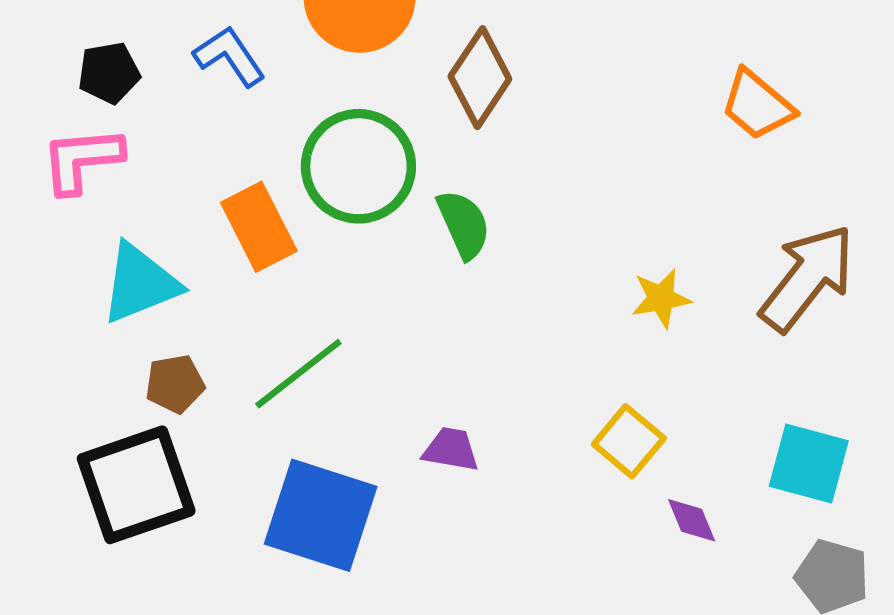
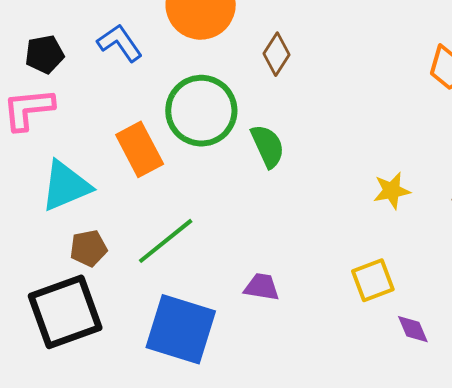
brown diamond: (480, 78) -> (277, 54), size x0.7
yellow square: (629, 441) -> (373, 280), turned 30

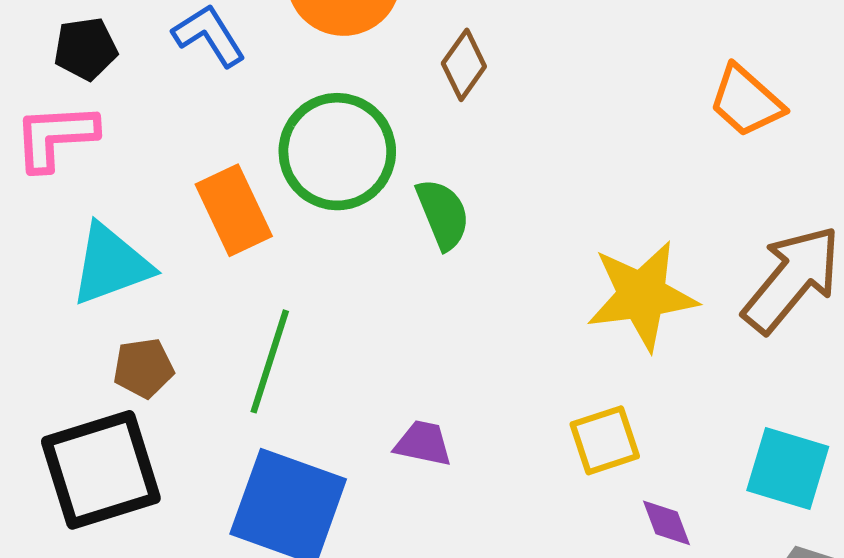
yellow star: (392, 191) -> (642, 296), size x1.8
green line: (166, 241) -> (270, 361), turned -36

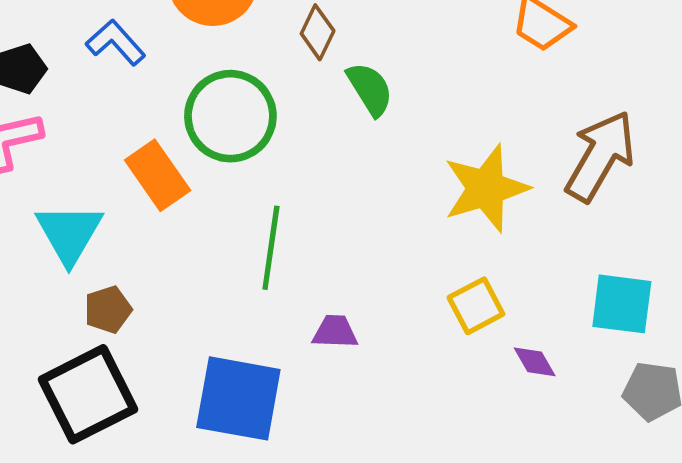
green semicircle: (443, 214) -> (370, 89), moved
cyan triangle: (111, 265) -> (69, 233), turned -30
green line: (270, 361) -> (271, 248), moved

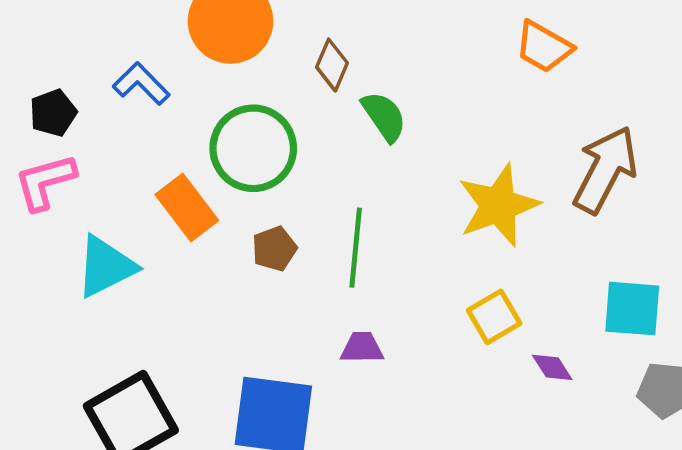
cyan triangle: (69, 233) -> (106, 266), turned 36
green line: (271, 248) -> (356, 248), moved
brown pentagon: (108, 310) -> (274, 249), moved

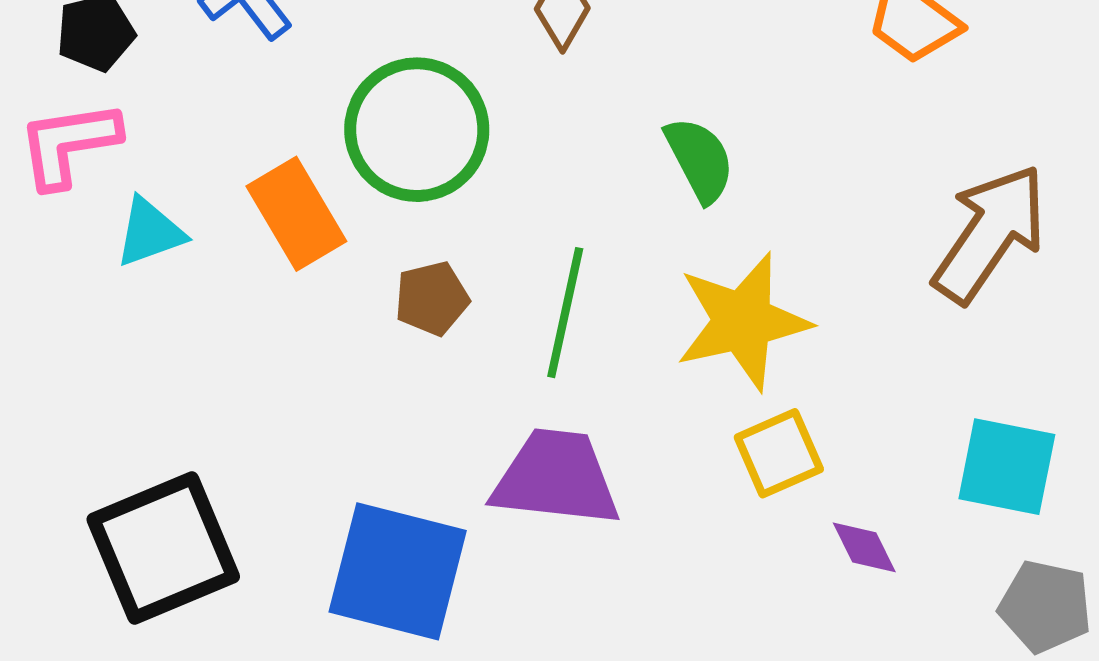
green semicircle: (384, 116) -> (700, 160), moved
yellow star: (498, 205) -> (743, 321), moved
cyan triangle: (106, 266) -> (150, 232), moved, size x0.7
purple trapezoid: (362, 348) -> (556, 478), size x1.8

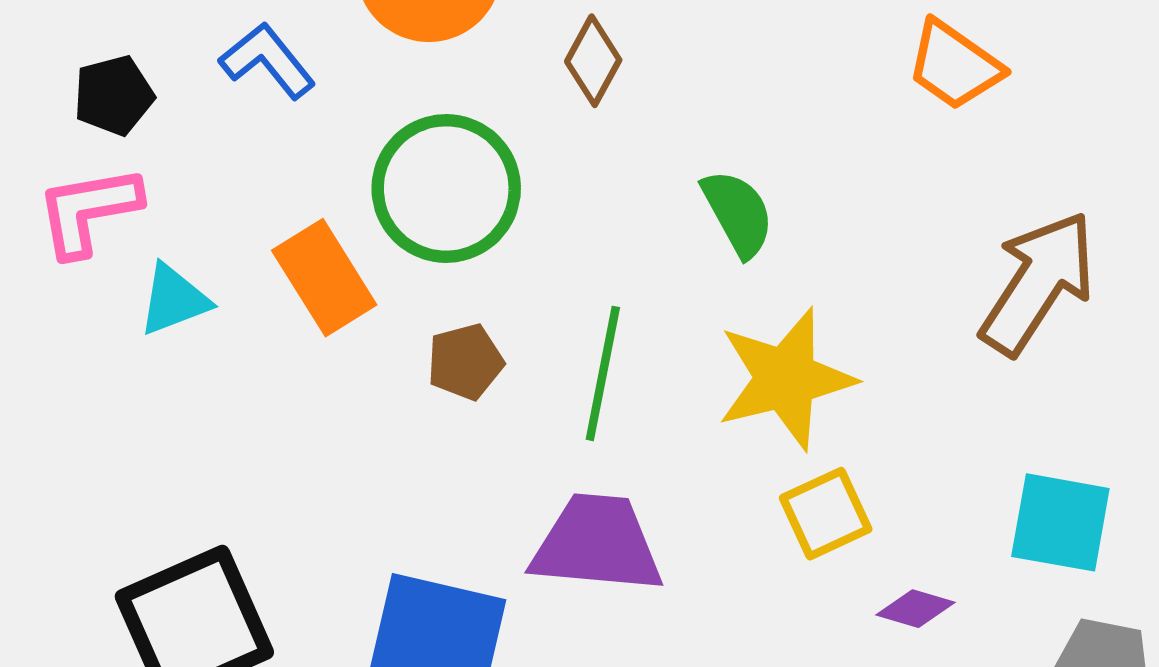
purple diamond: (864, 547) -> (915, 609), turned -46

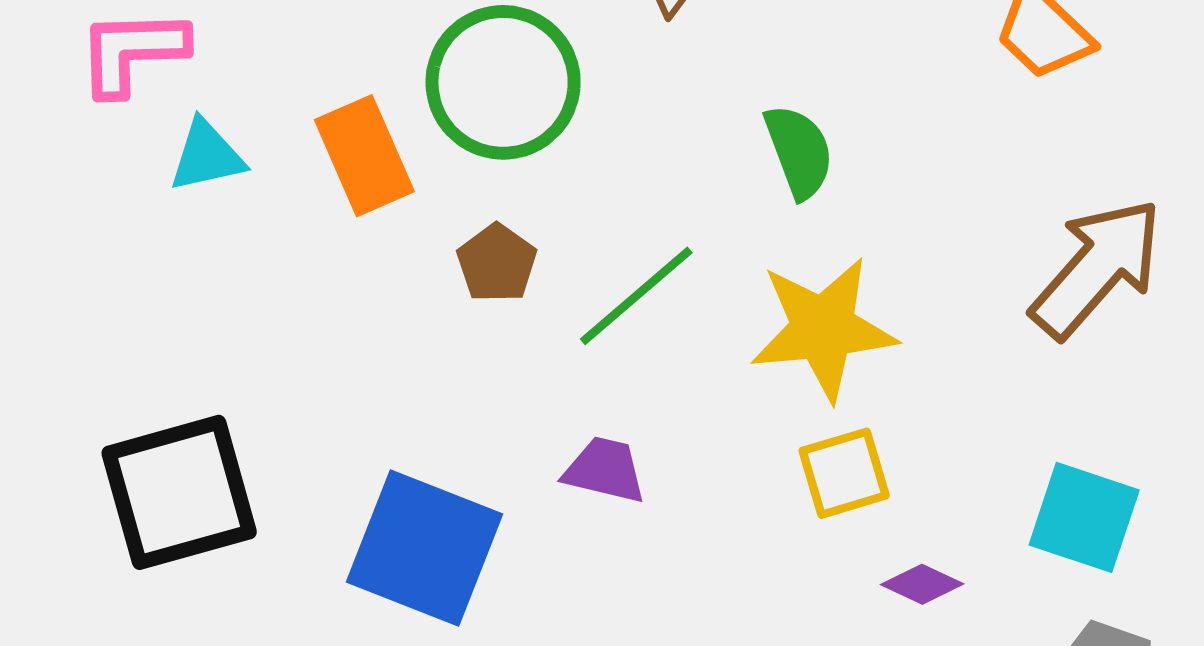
brown pentagon: (465, 362) -> (497, 263), turned -30
green line: (603, 373) -> (636, 296), turned 30
purple trapezoid: (597, 544) -> (605, 470), size x0.6

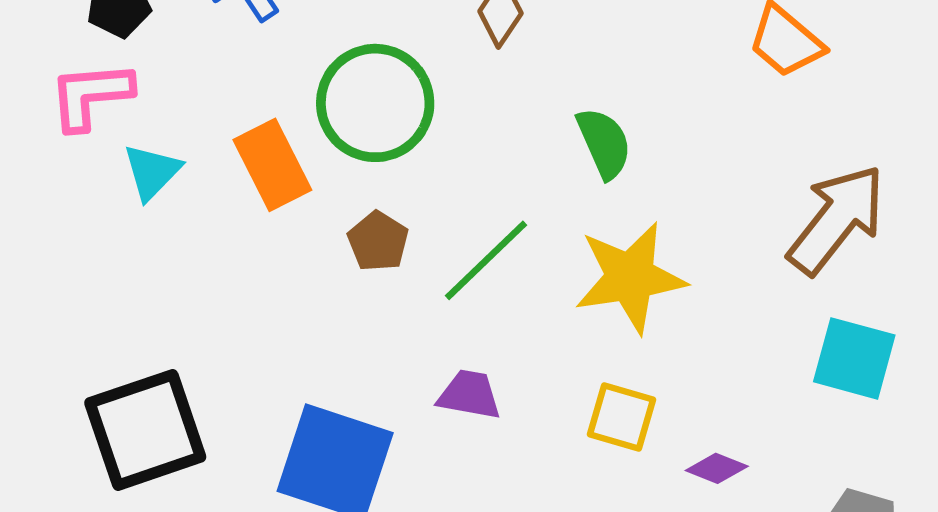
cyan triangle: (207, 156) -> (152, 172), turned -30
yellow square: (844, 473) -> (622, 417), moved, turned 36
cyan square: (1084, 517) -> (854, 358), moved

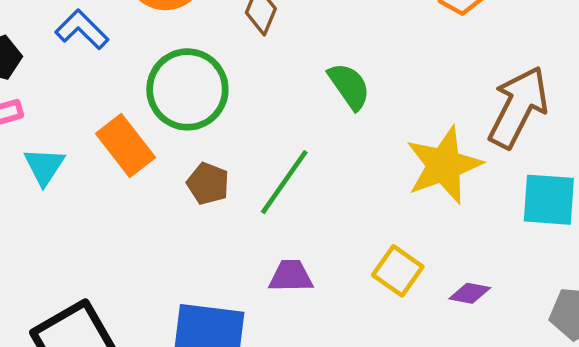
yellow star: (630, 277) -> (444, 165), moved
yellow square: (622, 417) -> (398, 271), turned 30

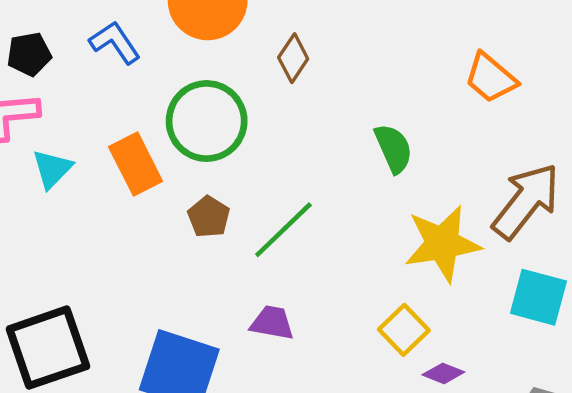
green semicircle: (349, 86) -> (394, 148), moved
yellow square: (398, 271) -> (404, 330), moved

